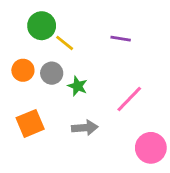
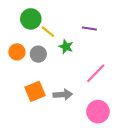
green star: (78, 86) -> (66, 47), moved
orange square: (30, 123) -> (35, 91), moved
pink circle: (151, 148) -> (98, 112), moved

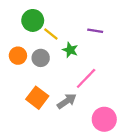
pink line: (96, 73) -> (86, 78), moved
orange square: (35, 91) -> (37, 98), turned -30
gray arrow: (63, 95) -> (67, 101), turned -30

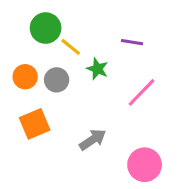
pink line: (86, 78) -> (141, 92), moved
orange square: (37, 98) -> (35, 124), moved, turned 30

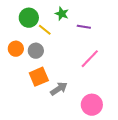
green star: (97, 69) -> (62, 14), moved
orange square: (35, 124) -> (39, 77), moved

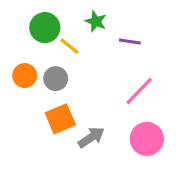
pink circle: (92, 105) -> (147, 139), moved

